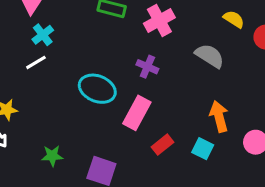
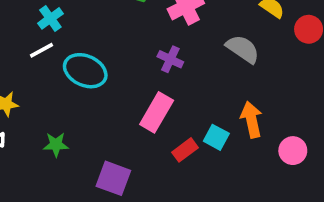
cyan ellipse: (97, 89) -> (85, 71), moved
cyan square: (203, 149) -> (216, 137), moved
green star: (52, 156) -> (56, 145), moved

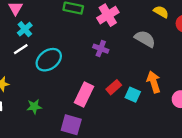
cyan ellipse: (85, 71) -> (49, 60), turned -55
pink rectangle: (157, 112) -> (84, 94), moved
red rectangle: (185, 150) -> (114, 87), moved

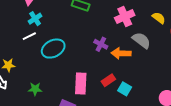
pink cross: (108, 15) -> (125, 16), moved
orange arrow: (154, 82) -> (121, 53), moved, turned -78
pink rectangle: (84, 94) -> (81, 83), turned -30

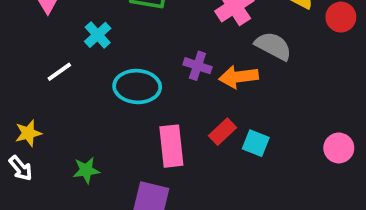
cyan cross: (35, 19) -> (98, 35), moved
cyan ellipse: (53, 49) -> (137, 87), moved, turned 40

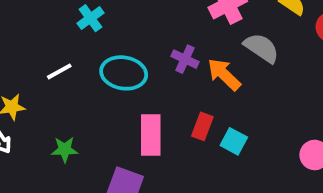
white line: (59, 72) -> (59, 71), moved
orange arrow: (239, 77) -> (224, 74), turned 45
red rectangle: (222, 132) -> (202, 126), turned -32

